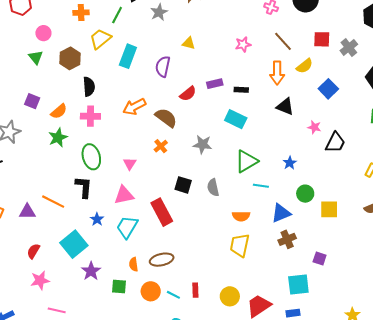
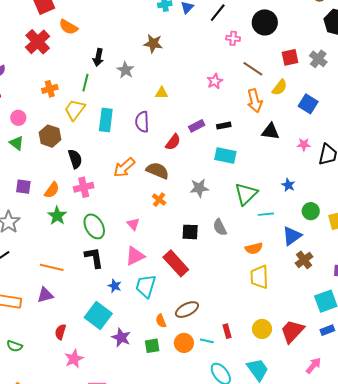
orange line: (53, 202) -> (52, 267), moved

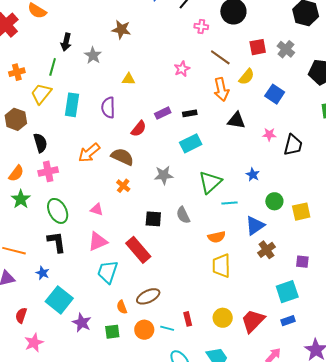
cyan rectangle: (225, 156) -> (191, 143), turned -40
pink triangle: (133, 224) -> (97, 209), turned -32
blue star: (115, 286) -> (42, 273), moved

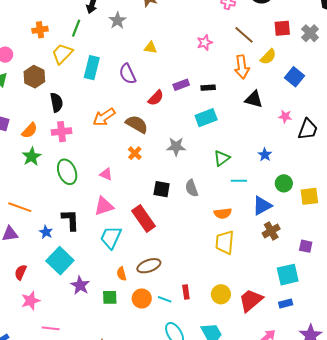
purple semicircle: (108, 108) -> (128, 74), turned -30
green triangle: (210, 182) -> (222, 158), size x0.7
black L-shape: (57, 242) -> (70, 220), moved

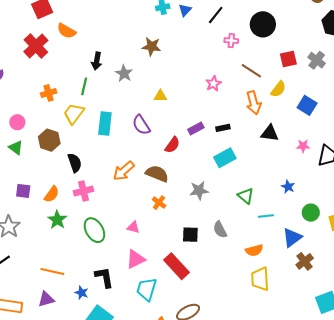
green triangle: (222, 158) -> (246, 196), turned -36

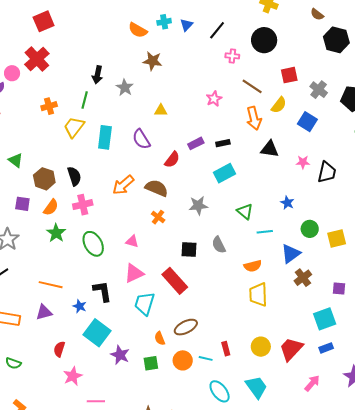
orange semicircle: (67, 31) -> (138, 30), moved
gray cross: (317, 60) -> (319, 90), moved
pink circle: (17, 122) -> (12, 73), moved
brown hexagon: (49, 140) -> (44, 179), moved

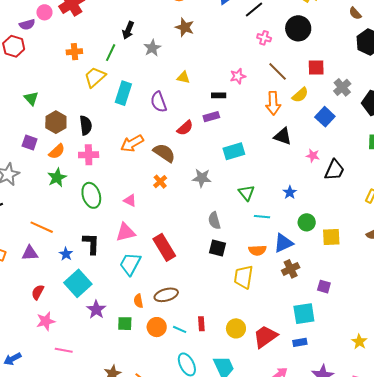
black rectangle: (223, 143) -> (219, 95), moved
black square: (189, 249) -> (217, 248), moved
orange semicircle: (253, 266) -> (257, 250), moved

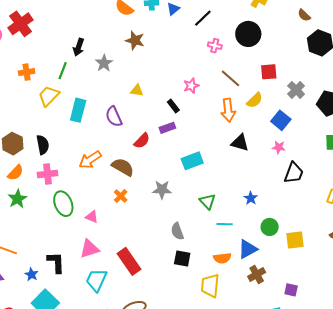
black rectangle: (219, 95) -> (173, 106), turned 56
pink star: (313, 156) -> (279, 147), moved
green ellipse: (91, 195) -> (63, 204), moved

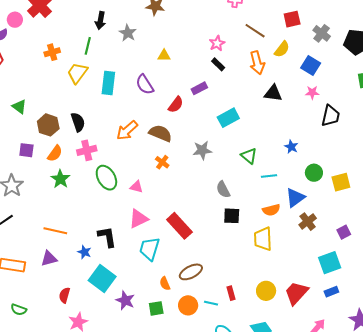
black rectangle: (173, 106) -> (218, 64), moved
purple square: (291, 290) -> (344, 232), turned -32

